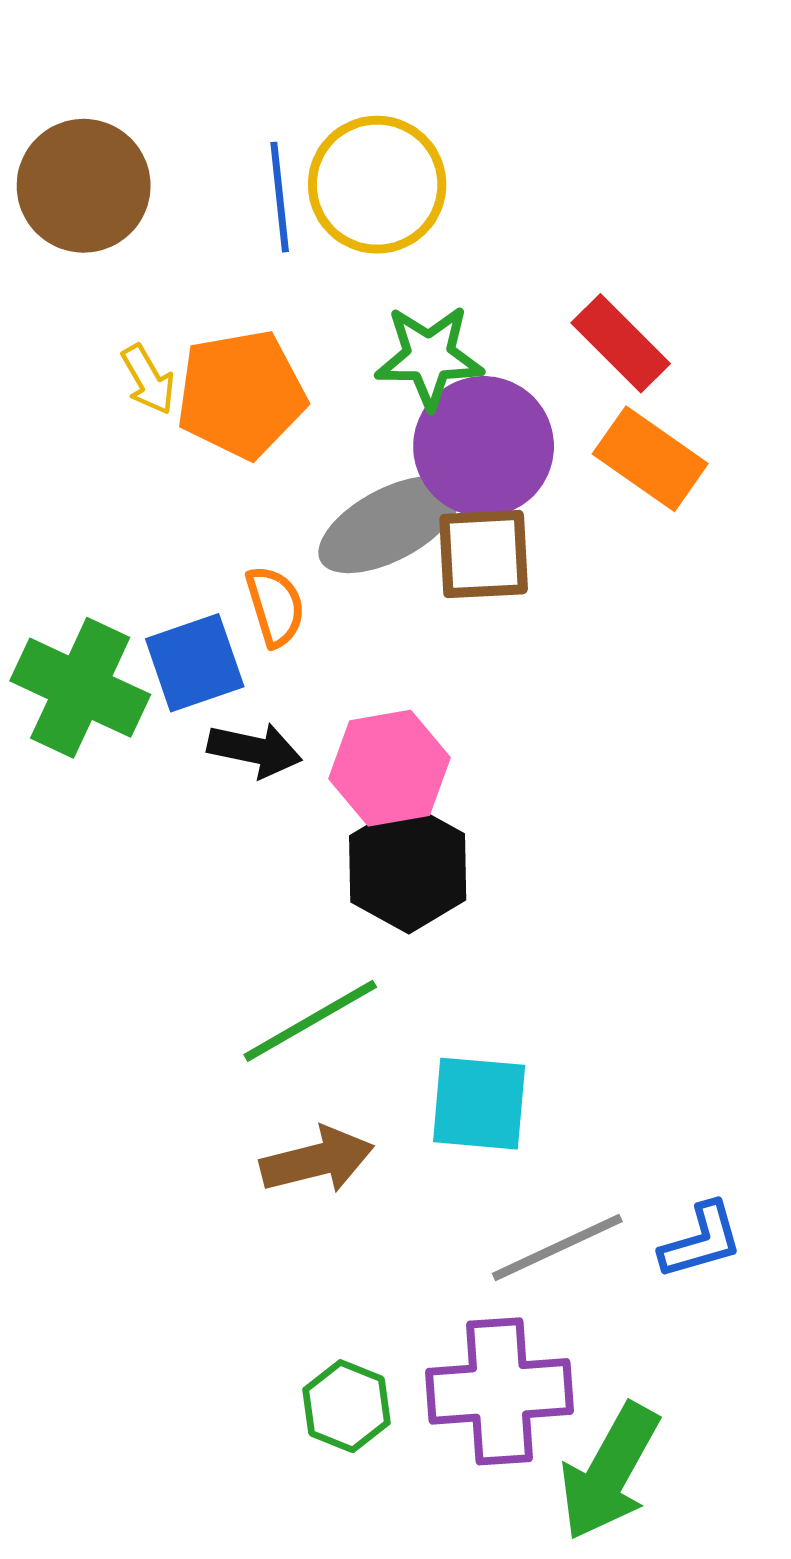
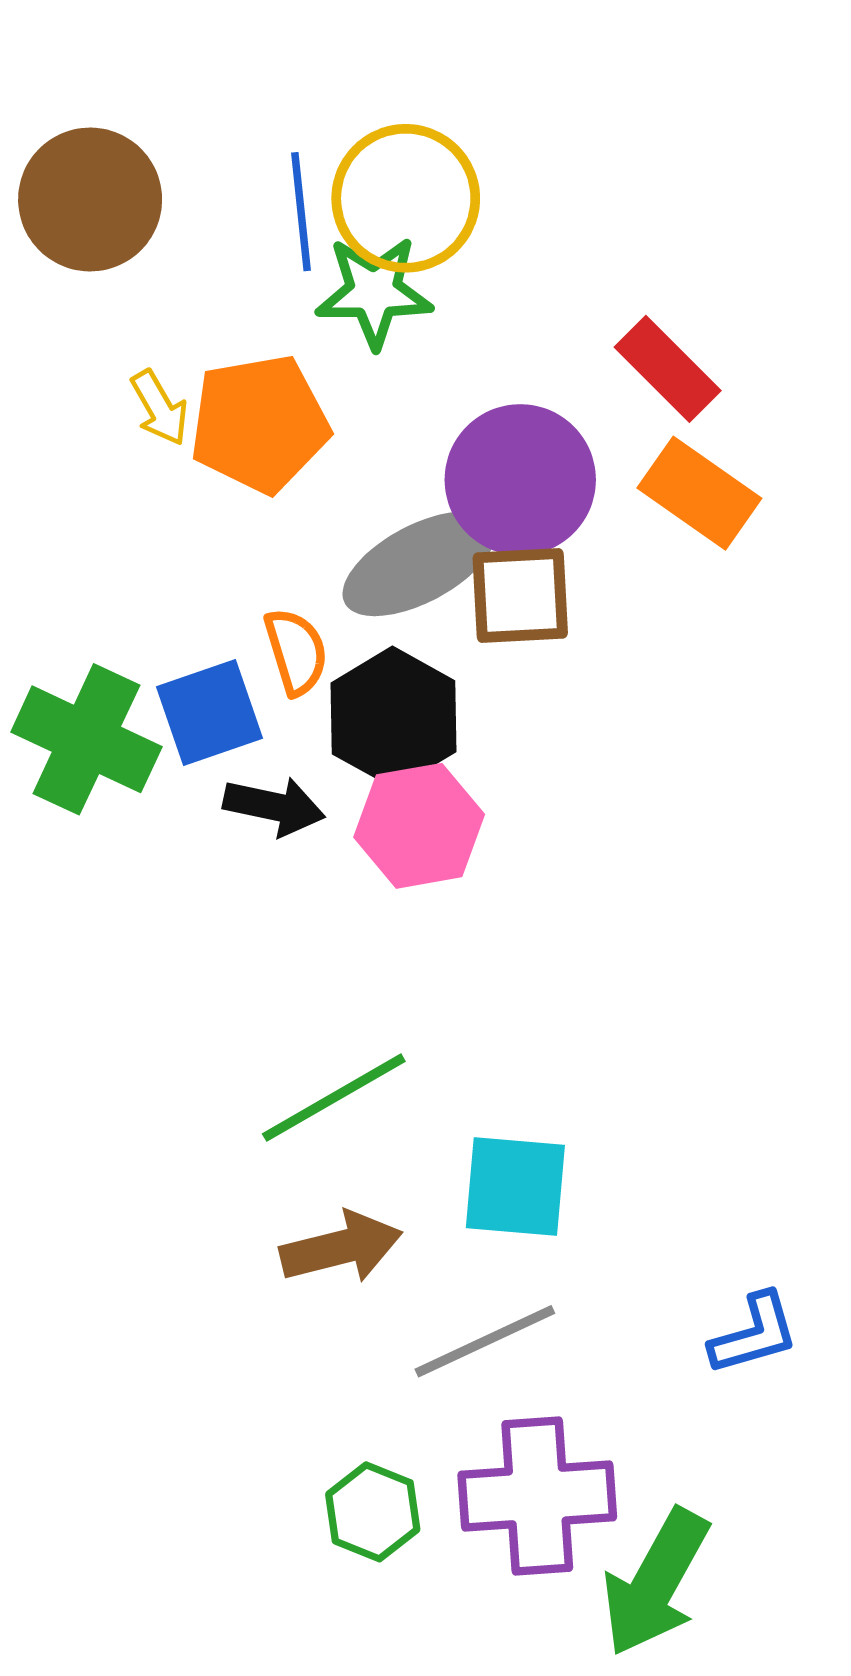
green star: (429, 357) -> (374, 292), moved
black hexagon: (408, 868) -> (394, 717), moved
gray line: (557, 1247) -> (485, 1341), moved

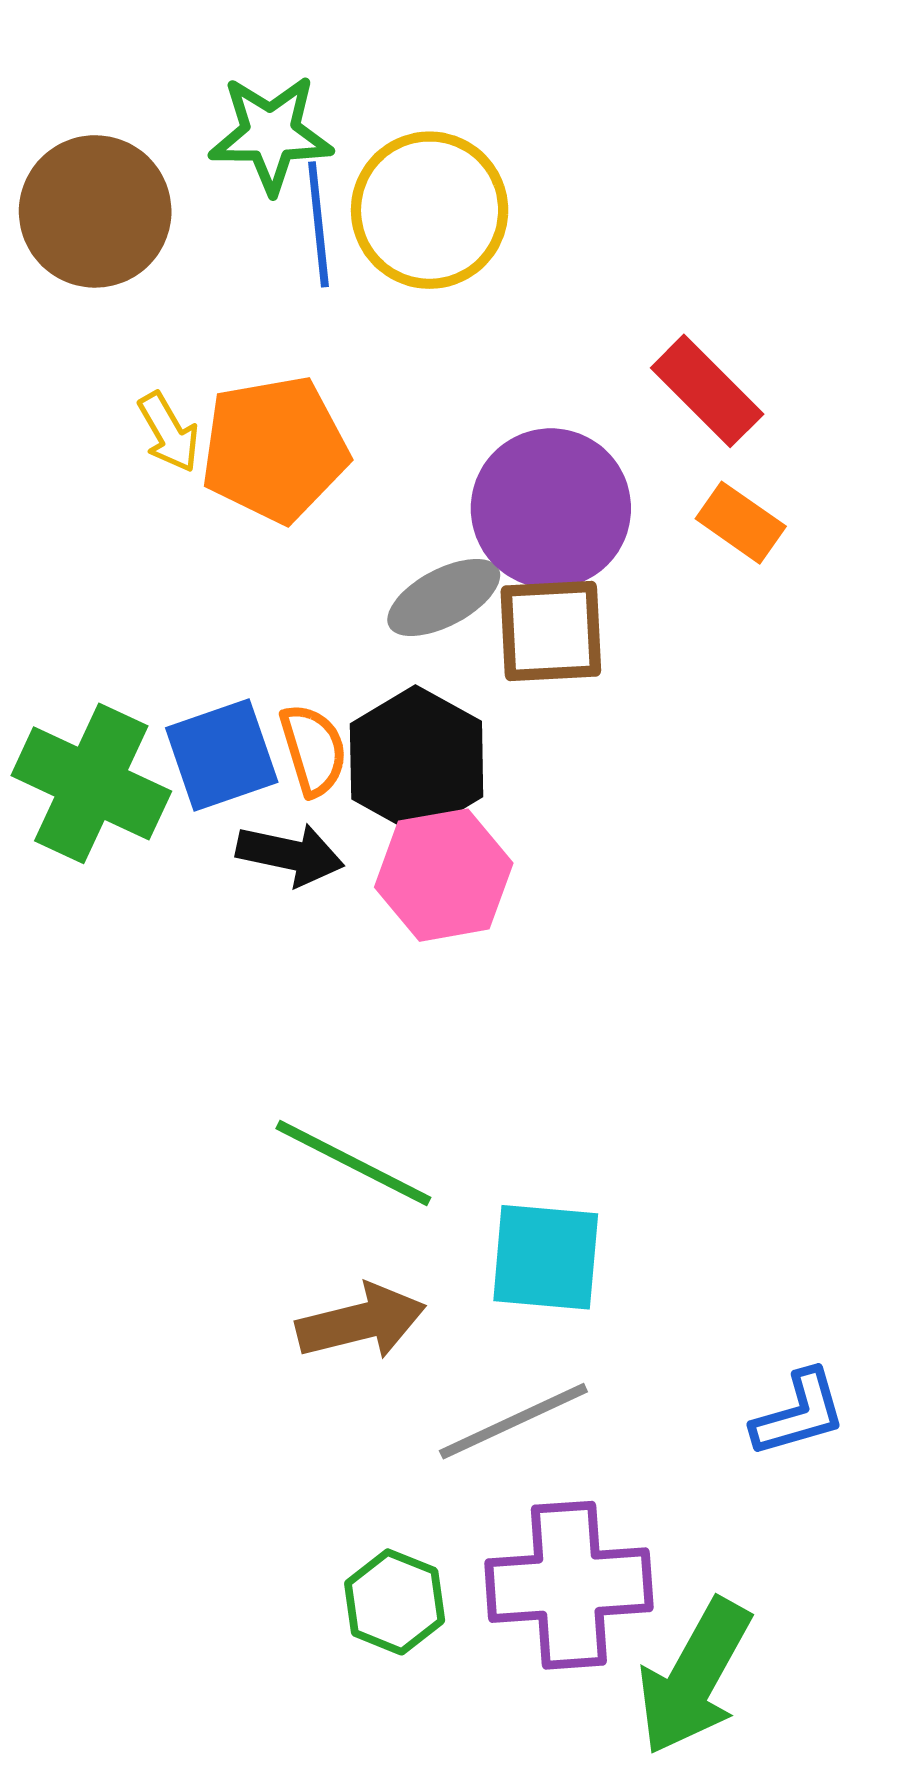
green star: (374, 292) -> (271, 134), moved
orange rectangle: (699, 493) -> (741, 523), size x0.7
gray ellipse: (419, 564) -> (444, 598), size x0.7
orange semicircle: (296, 652) -> (313, 750), moved
green line: (334, 1098) -> (353, 1163), turned 57

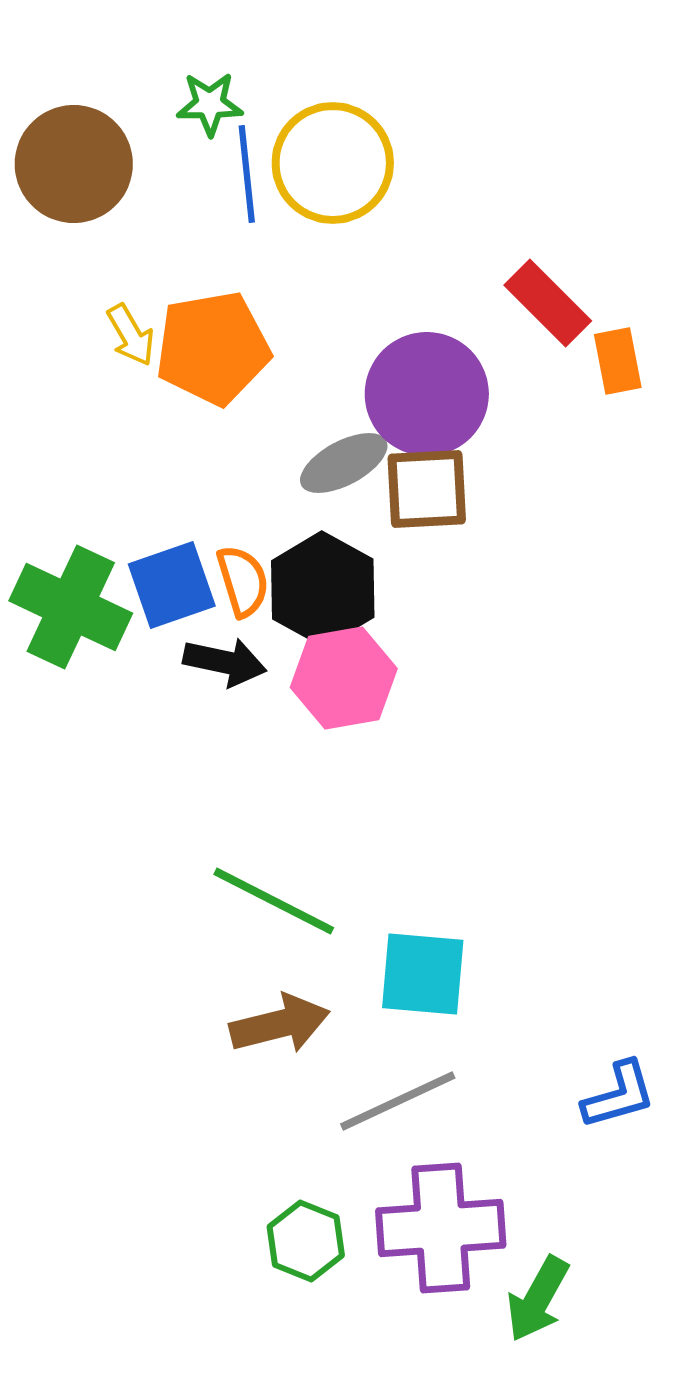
green star: (271, 134) -> (210, 104), size x0.7
orange rectangle: (741, 523) -> (618, 361), moved, turned 44
green arrow: (694, 1677) -> (538, 1299), size x0.7

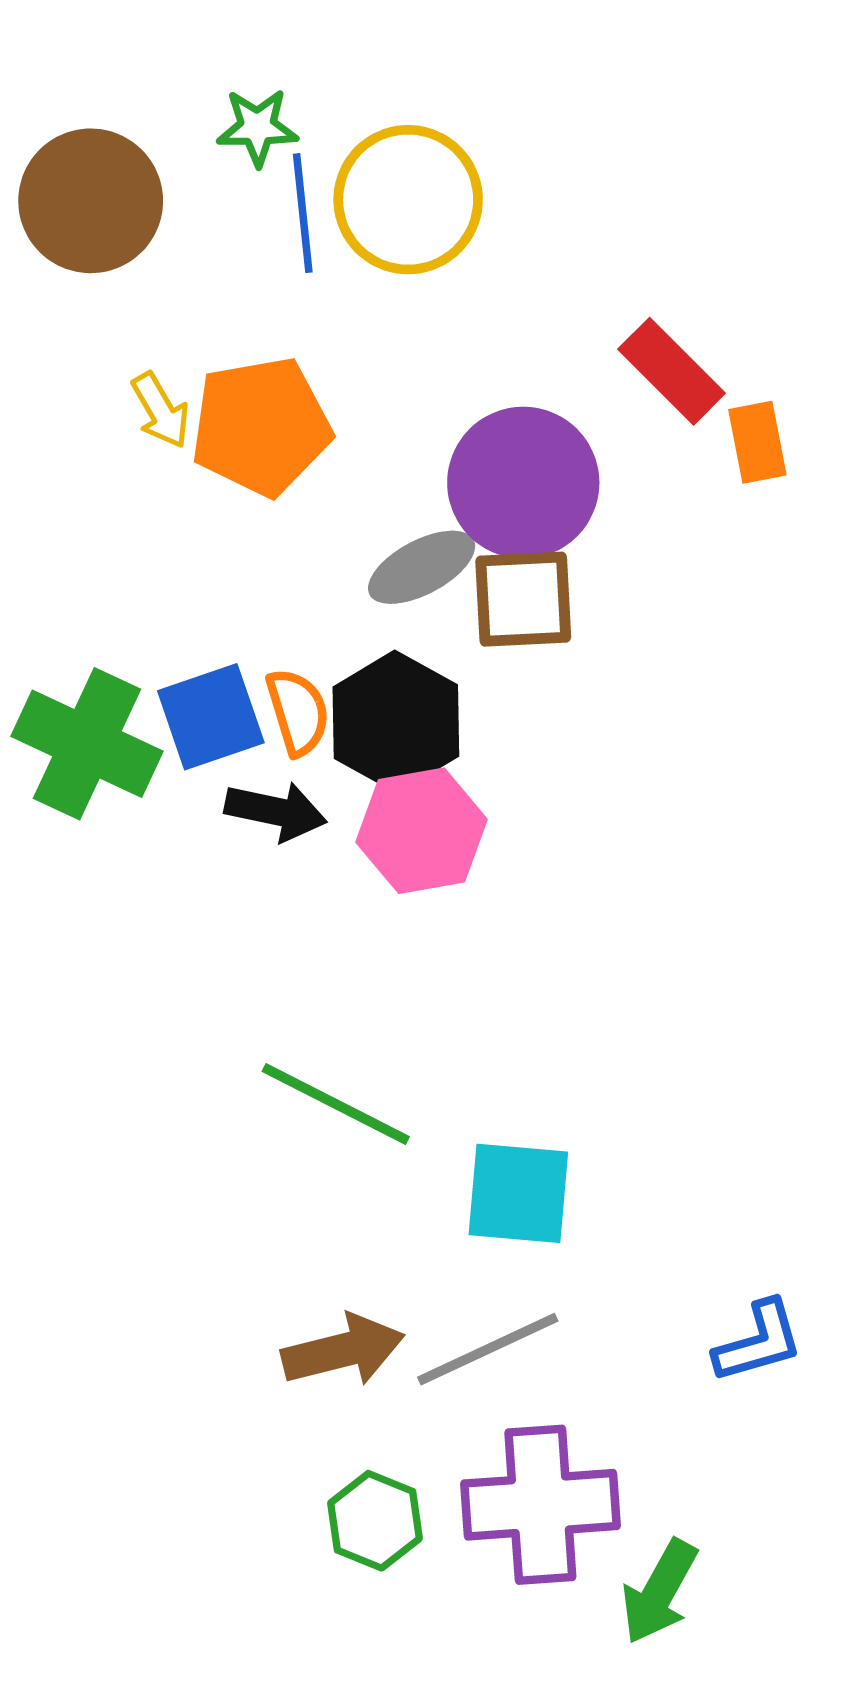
brown arrow: (280, 1024) -> (343, 1350), moved

